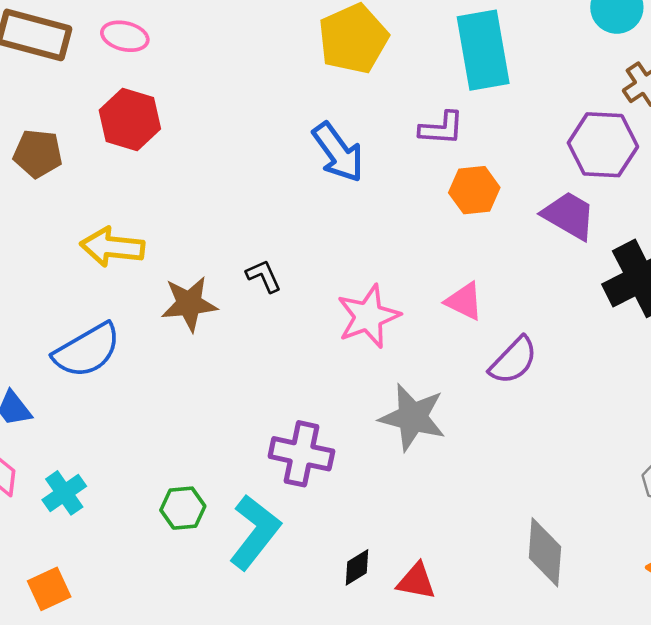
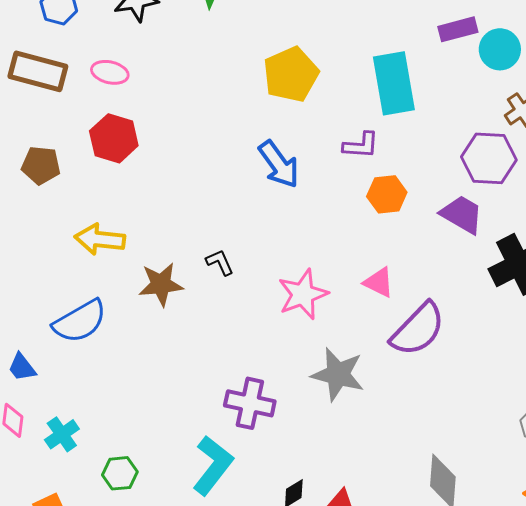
purple semicircle: (513, 360) -> (418, 329), size x1.4
green hexagon: (183, 508) -> (120, 473), moved

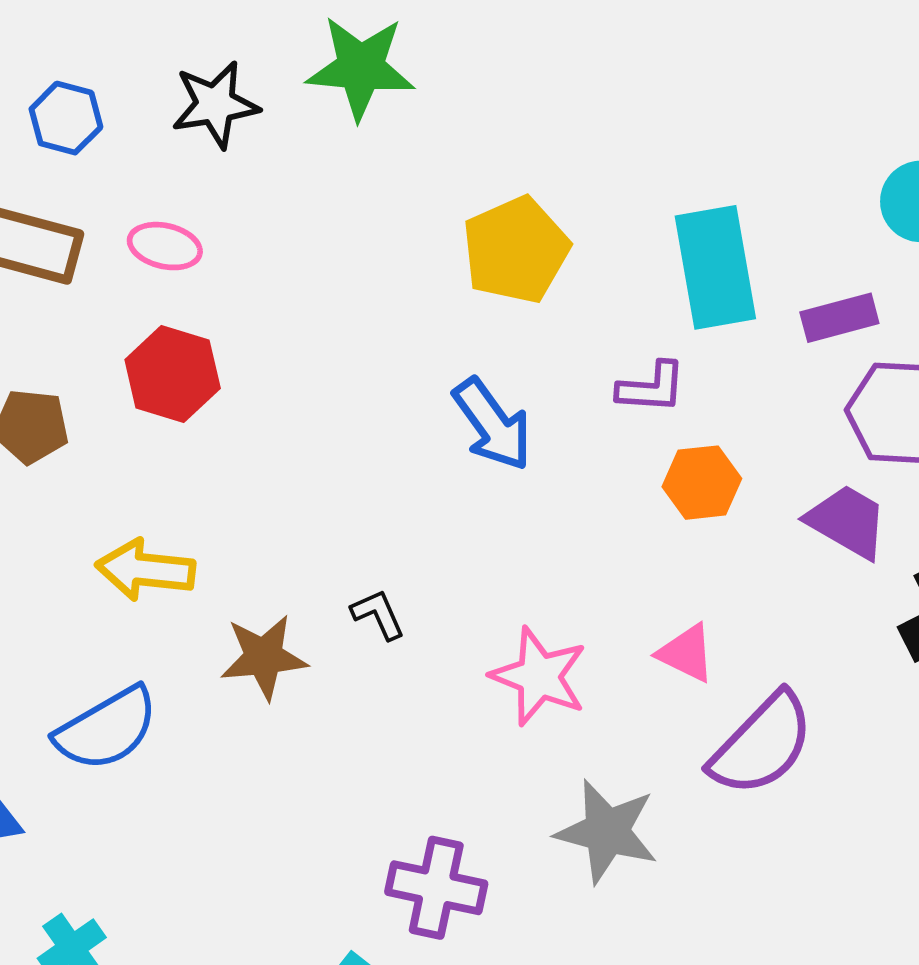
purple rectangle: (458, 29) -> (839, 318), moved
pink star: (303, 294) -> (539, 676), turned -30

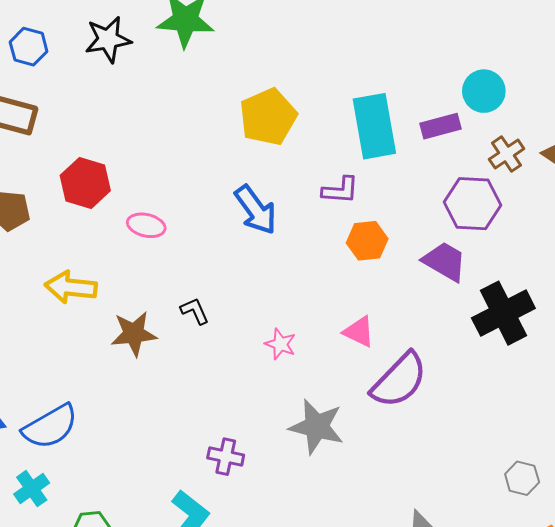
pink ellipse: (165, 246) -> (146, 225), moved
purple rectangle: (839, 318) -> (440, 126), moved
pink star: (539, 676) -> (280, 344), size x0.6
blue semicircle: (107, 729) -> (50, 427), moved
purple cross: (436, 888) -> (226, 457), size x0.7

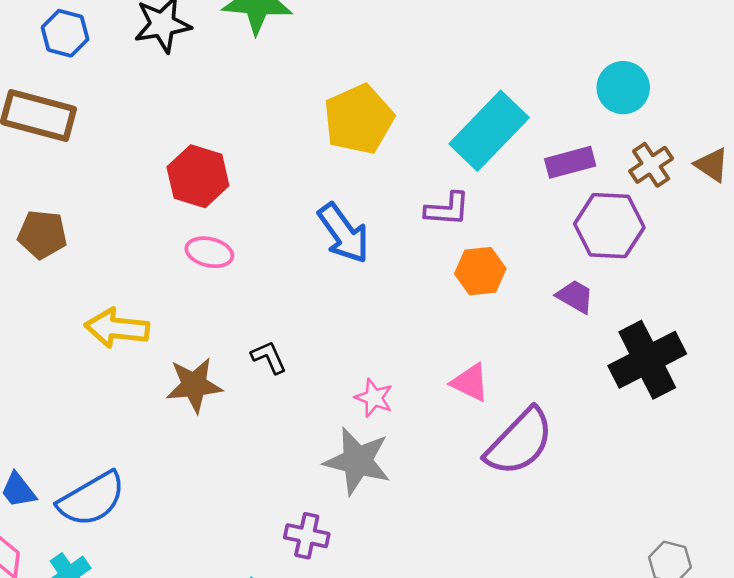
cyan rectangle: (374, 126) -> (489, 131), turned 54
purple rectangle: (440, 126) -> (570, 162), moved
red hexagon: (85, 183) -> (198, 176), moved
purple trapezoid: (445, 261) -> (575, 296), size x0.7
gray star: (317, 427) -> (357, 461), moved

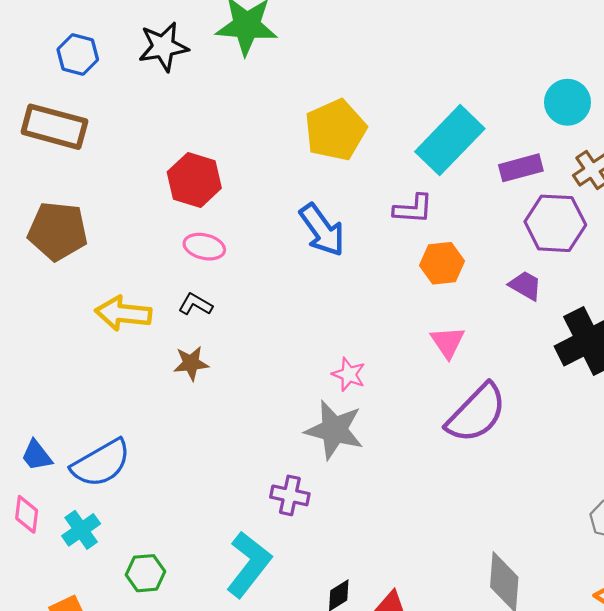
brown pentagon: (42, 234) -> (58, 231), size x1.4
black L-shape: (269, 357) -> (195, 304), moved, turned -36
pink triangle: (470, 383) -> (448, 342), moved, turned 30
brown star: (194, 385) -> (191, 363), size x0.7

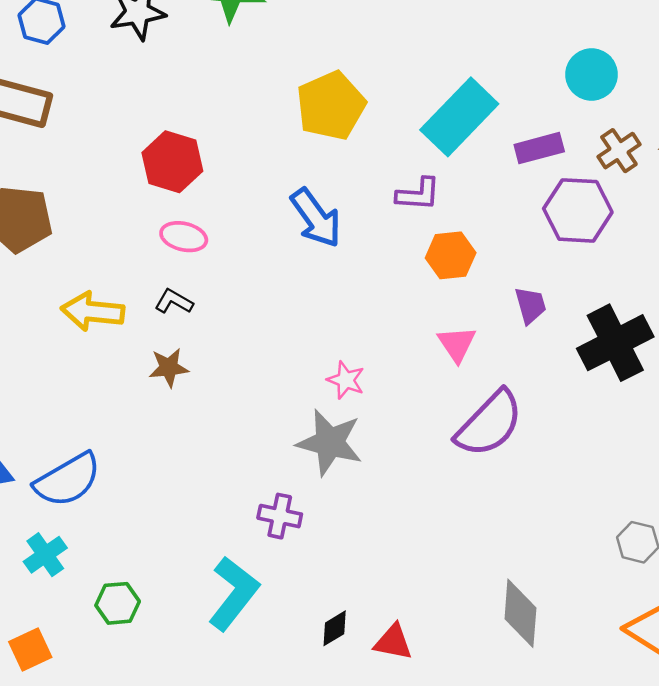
purple trapezoid: (525, 285) -> (530, 305), moved, turned 44

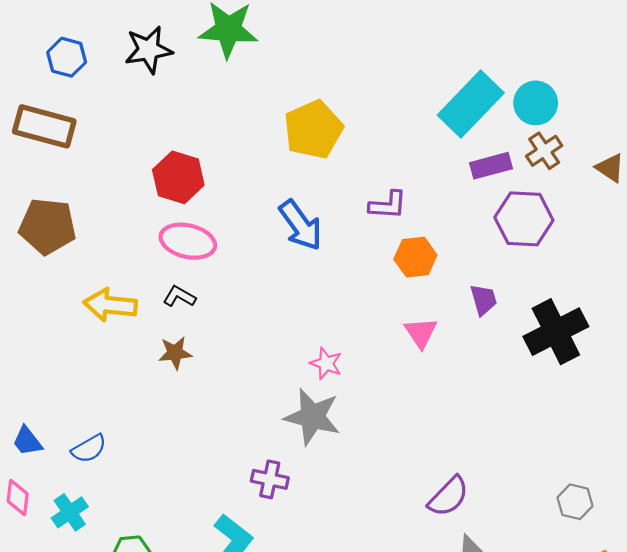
cyan rectangle: (459, 117) -> (471, 104), moved
brown cross: (619, 151) -> (544, 151), moved
pink ellipse: (184, 237) -> (188, 241), size x1.4
purple semicircle: (489, 424) -> (448, 496), moved, size x0.7
blue semicircle: (68, 480) -> (89, 449), size x0.6

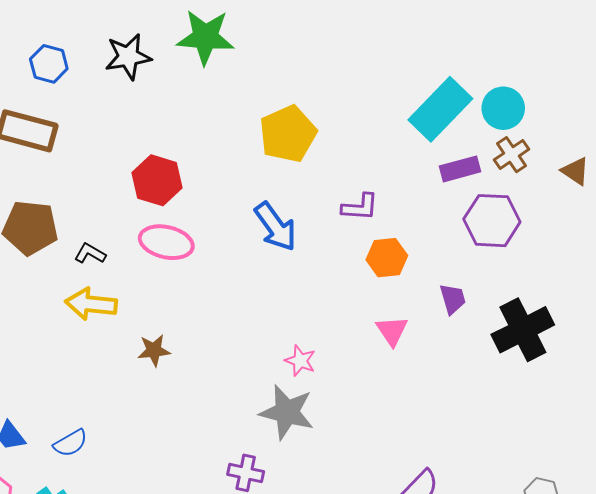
black L-shape: (179, 296) -> (90, 253), moved

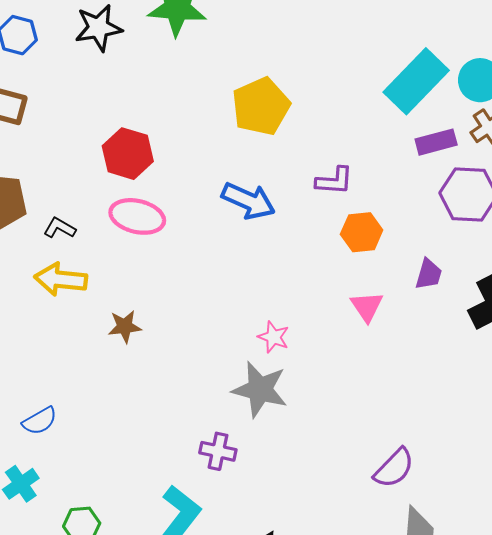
blue arrow: (276, 227) -> (248, 201), turned -30
purple trapezoid: (453, 299) -> (429, 274), turned 32

